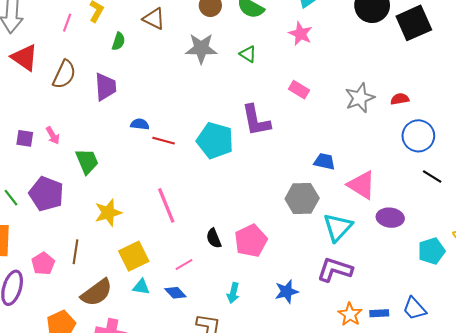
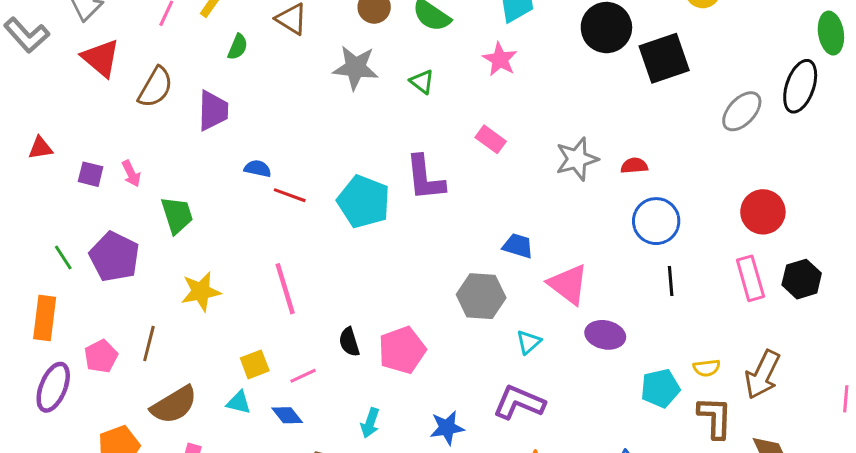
black line: (432, 176) -> (671, 281), turned 48
cyan triangle: (338, 227) -> (528, 342), size x0.6
yellow square: (134, 256) -> (255, 364), moved, size x0.7

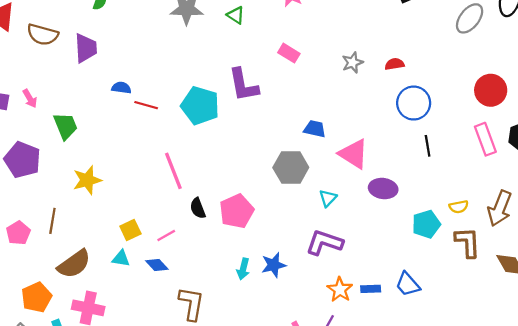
brown semicircle: (155, 87) -> (43, 35), turned 80
gray star: (577, 159) -> (353, 63), size x0.7
pink line: (285, 289) -> (173, 171), moved
cyan arrow: (370, 423) -> (243, 269), moved

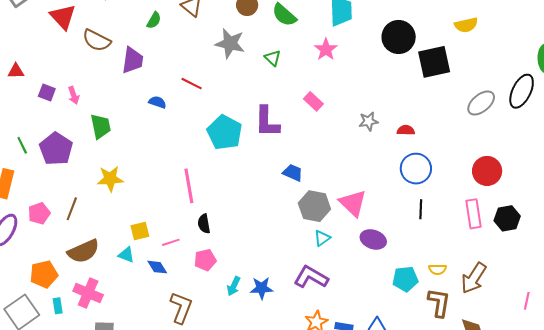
red line: (146, 105) -> (192, 84), moved
blue trapezoid: (315, 129) -> (293, 173), moved
gray hexagon: (291, 168) -> (314, 206), moved
pink pentagon: (237, 211) -> (205, 260), moved, size x0.7

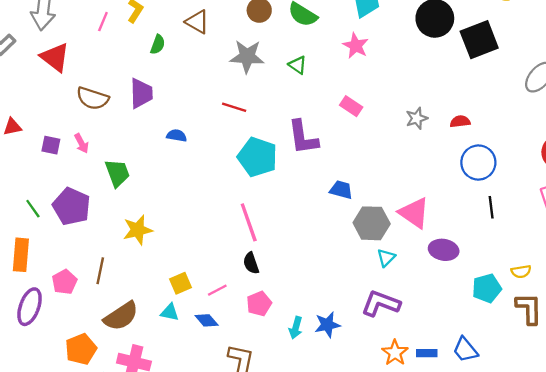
brown semicircle: (97, 40) -> (93, 98), moved
red line: (192, 84) -> (234, 107), moved
pink line: (189, 186) -> (249, 222), moved

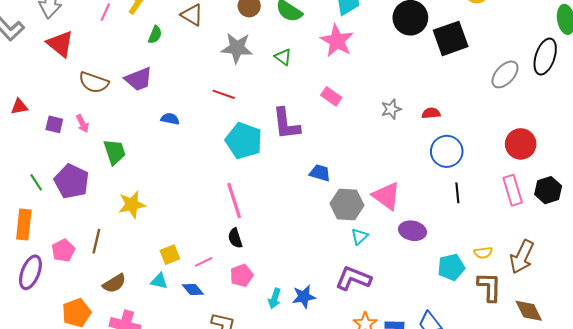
pink star: (356, 46) -> (337, 41), size x1.4
purple trapezoid: (141, 93) -> (139, 79), turned 68
brown semicircle: (121, 316) -> (114, 283), size x0.7

